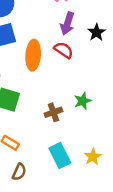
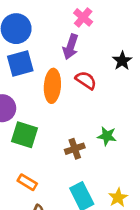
purple arrow: (67, 23) -> (71, 47), moved
green star: (83, 101) -> (107, 136), turned 30

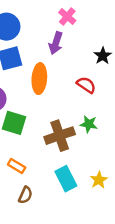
red semicircle: (86, 80) -> (86, 85), moved
brown cross: (75, 149) -> (60, 136), size x1.6

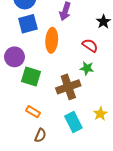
green star: (89, 124) -> (87, 68), moved
yellow star: (99, 180) -> (100, 114), moved

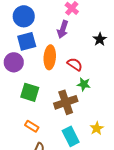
red semicircle: (90, 45) -> (75, 64), moved
purple circle: (14, 57) -> (14, 62), moved

